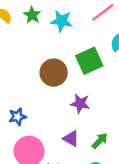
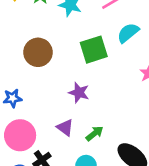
brown circle: (54, 73) -> (38, 52), moved

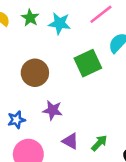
purple star: (79, 93) -> (53, 110), moved

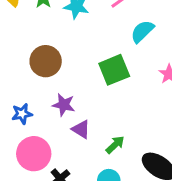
green square: (88, 63) -> (114, 70), moved
purple triangle: (70, 141) -> (81, 129), moved

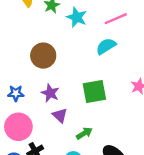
cyan semicircle: (142, 31) -> (106, 46), moved
green square: (114, 70) -> (94, 91), moved

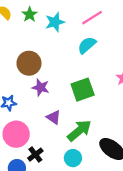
cyan star: (77, 17) -> (55, 22), turned -30
purple star: (50, 93) -> (41, 87), moved
green arrow: (84, 133) -> (79, 131), size x1.6

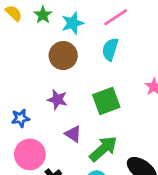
cyan semicircle: (87, 45) -> (110, 49), turned -30
brown circle: (29, 63) -> (63, 56), moved

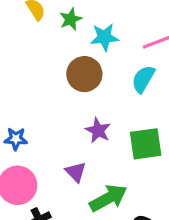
purple star: (57, 100) -> (98, 131), moved
green square: (106, 101) -> (146, 144), moved

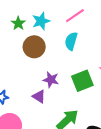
green star: (71, 19) -> (18, 23), moved
purple triangle: (76, 172) -> (39, 96), moved

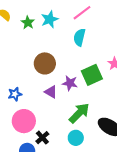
brown circle: (34, 47) -> (45, 63), moved
purple star: (51, 80) -> (70, 83), moved

